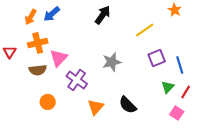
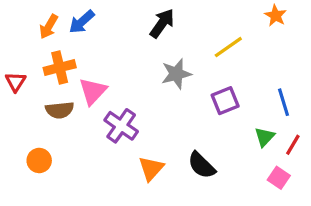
purple square: (157, 58) -> (225, 101), moved
gray star: (112, 62) -> (176, 74), moved
orange circle: (48, 102) -> (39, 161), moved

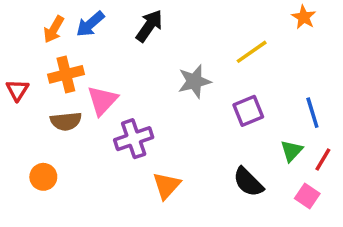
black arrow: (162, 23) -> (149, 26), moved
purple cross: (121, 126) -> (134, 139), turned 36
black semicircle: (201, 165) -> (248, 182), moved

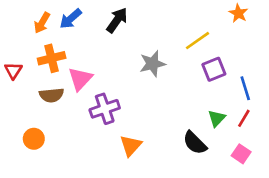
purple square: (248, 111) -> (214, 69), moved
green triangle: (292, 151) -> (217, 118), moved
red line: (323, 159) -> (244, 118), moved

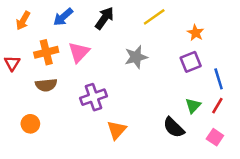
orange star: (238, 13) -> (196, 33), moved
orange arrow: (42, 23) -> (23, 21), moved
yellow line: (198, 41) -> (154, 17), moved
pink triangle: (80, 79) -> (79, 52), moved

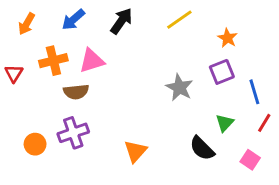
pink triangle: (79, 52) -> (92, 61), turned 30
gray star: (136, 57) -> (179, 88), moved, turned -30
brown semicircle: (46, 85) -> (76, 92), moved
purple cross: (94, 97) -> (73, 133), moved
red line: (217, 106) -> (264, 123), moved

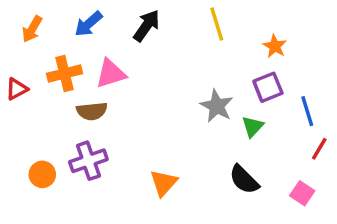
yellow line: (179, 20) -> (217, 24), turned -72
red triangle: (14, 73) -> (17, 89), turned 30
green triangle: (225, 123) -> (253, 127), moved

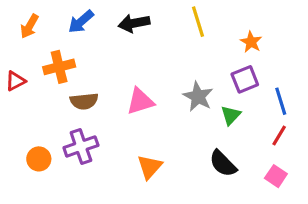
black arrow: (147, 26) -> (134, 23), turned -136
pink triangle: (111, 74) -> (140, 101), moved
red line: (319, 149) -> (279, 136), moved

